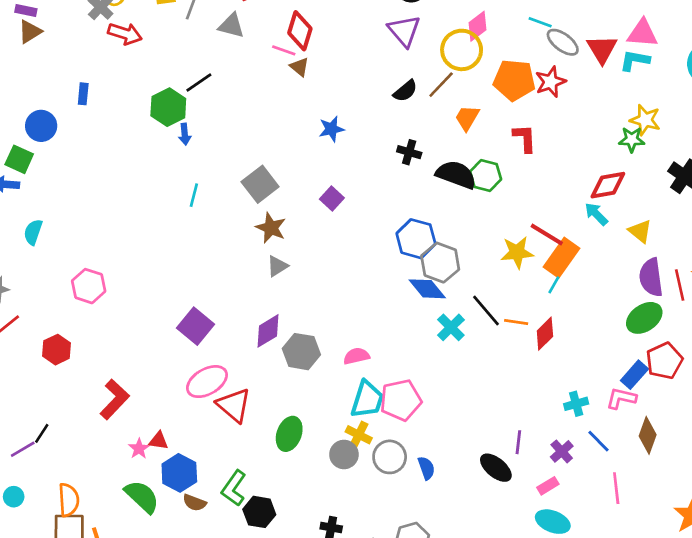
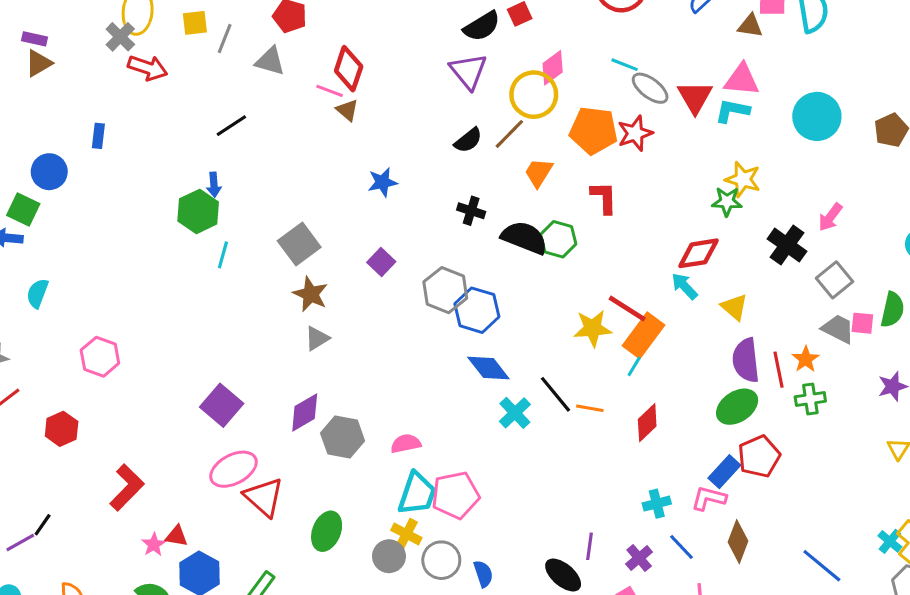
green hexagon: (168, 107) -> (198, 211), moved
gray hexagon: (440, 263) -> (445, 290), moved
red diamond: (545, 334) -> (647, 423), moved

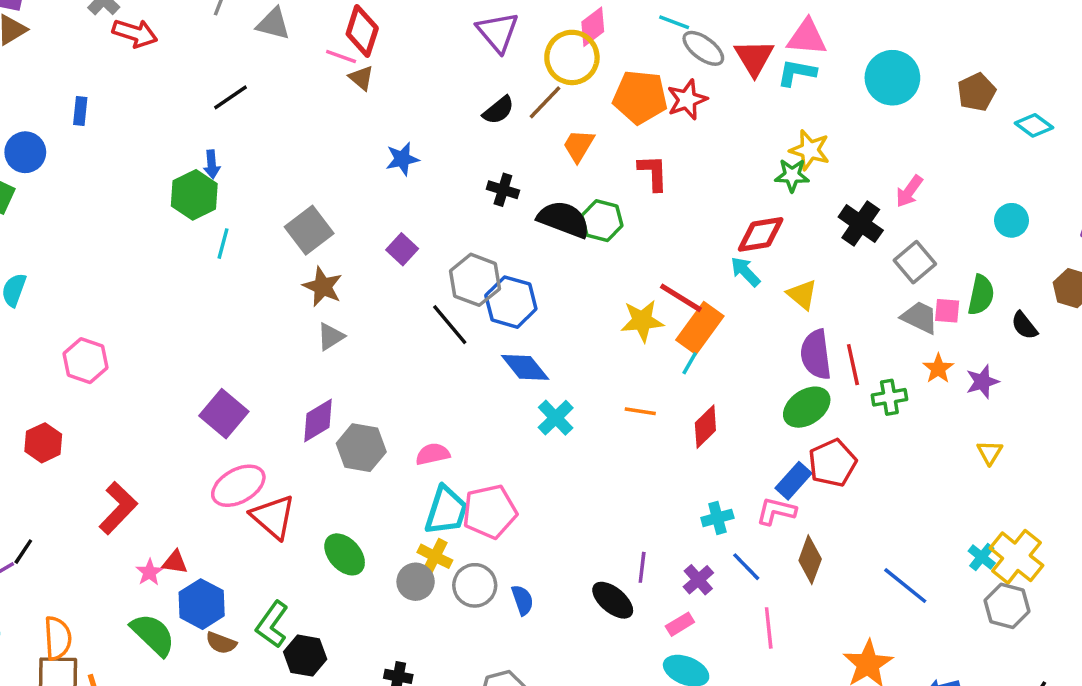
orange star: (806, 359) -> (938, 368), moved
black line: (556, 394) -> (450, 325), moved
green ellipse: (327, 531) -> (345, 554), turned -63

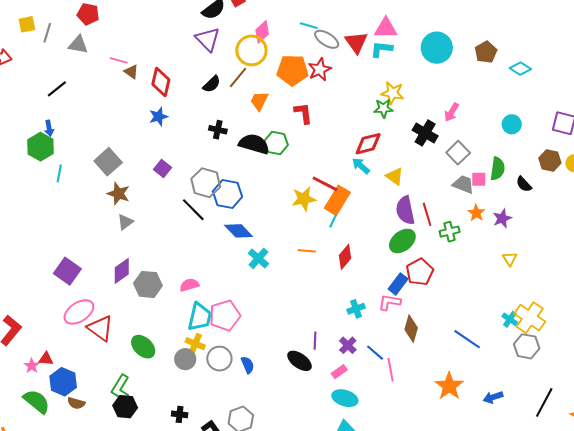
red diamond: (362, 31) -> (161, 82), moved
blue line: (746, 567) -> (375, 353), moved
green L-shape: (272, 624) -> (121, 388), moved

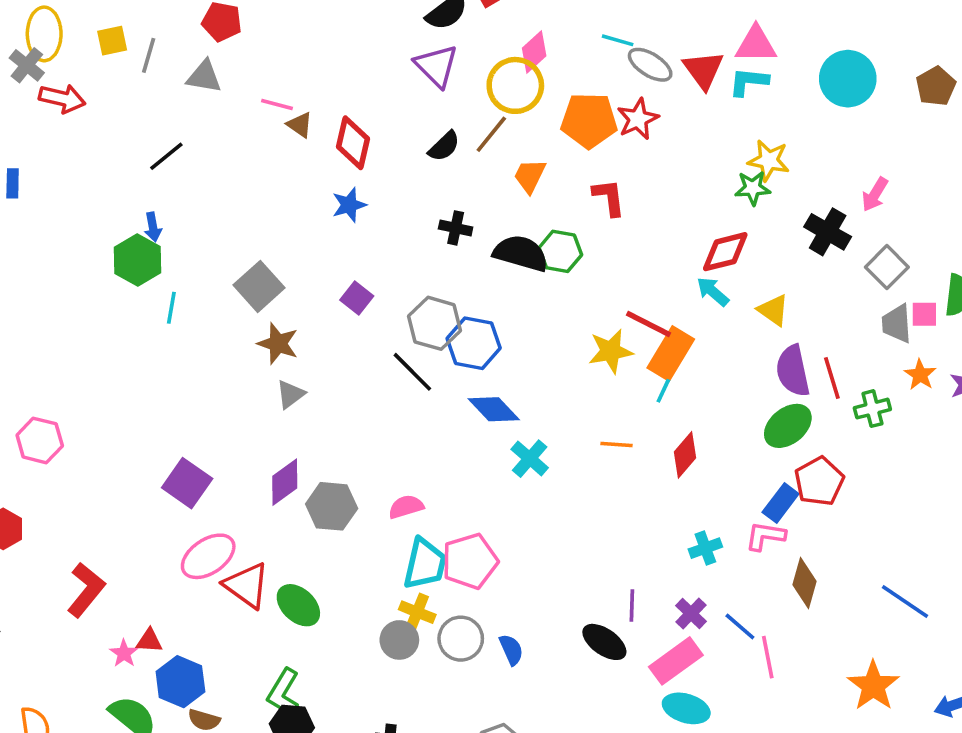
gray trapezoid: (463, 184) -> (897, 324), turned -115
green ellipse: (143, 347) -> (298, 605), moved
pink rectangle: (339, 372) -> (676, 661), size x1.8

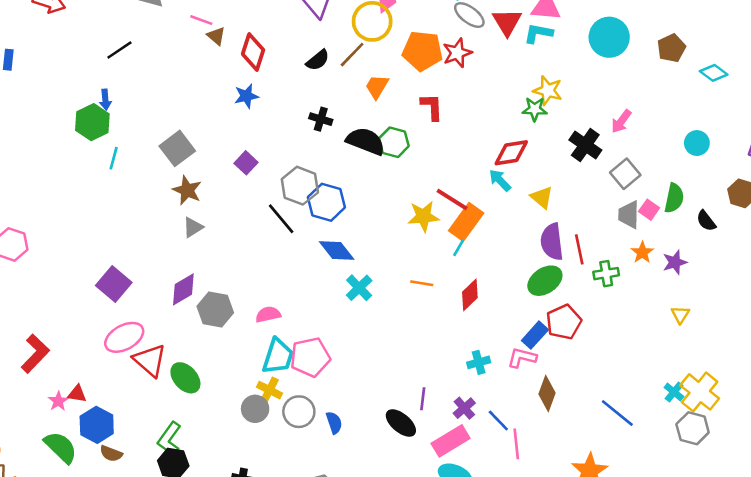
pink square: (924, 314) -> (649, 210), turned 30

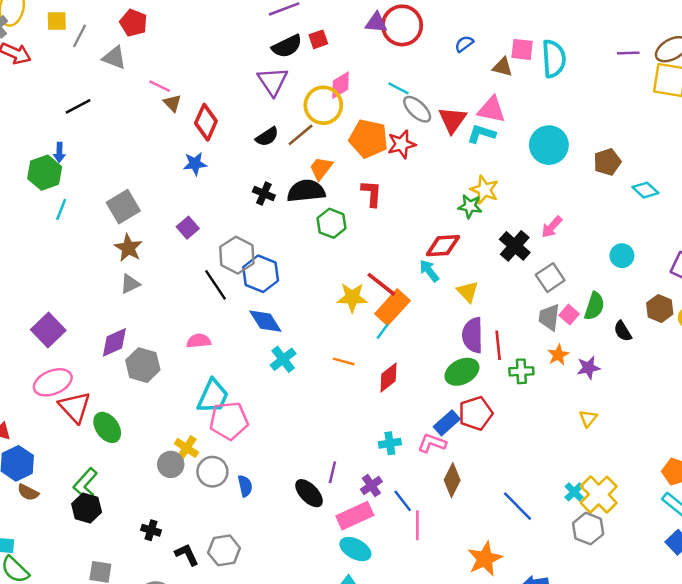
black semicircle: (366, 141) -> (306, 191), moved, turned -33
pink semicircle: (268, 314) -> (199, 341), moved
cyan trapezoid: (278, 356) -> (213, 396), moved

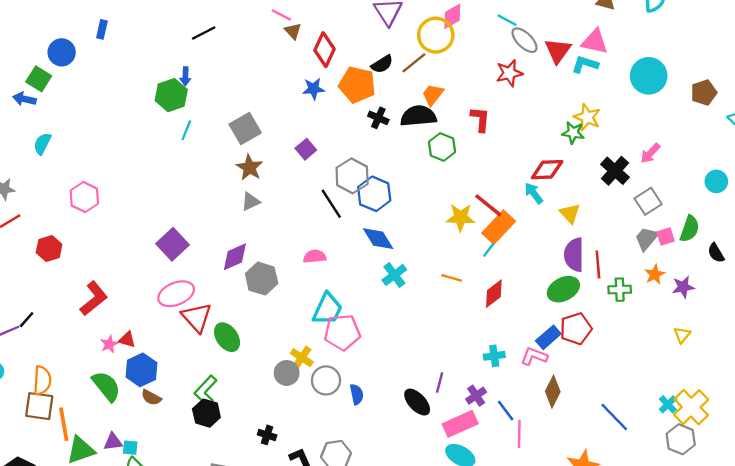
orange pentagon: (368, 139) -> (357, 85), moved
pink square: (569, 315) -> (666, 236), turned 30
gray trapezoid: (549, 317) -> (647, 239), turned 32

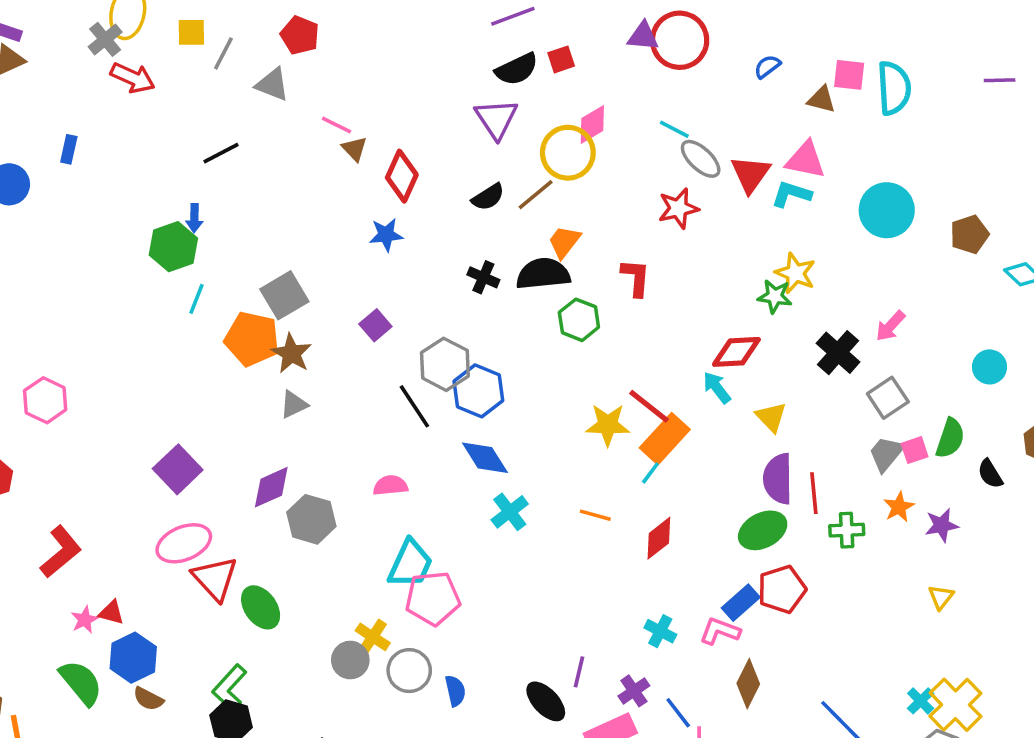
orange pentagon: (357, 85) -> (252, 339), moved
cyan cross: (494, 356) -> (660, 631), turned 36

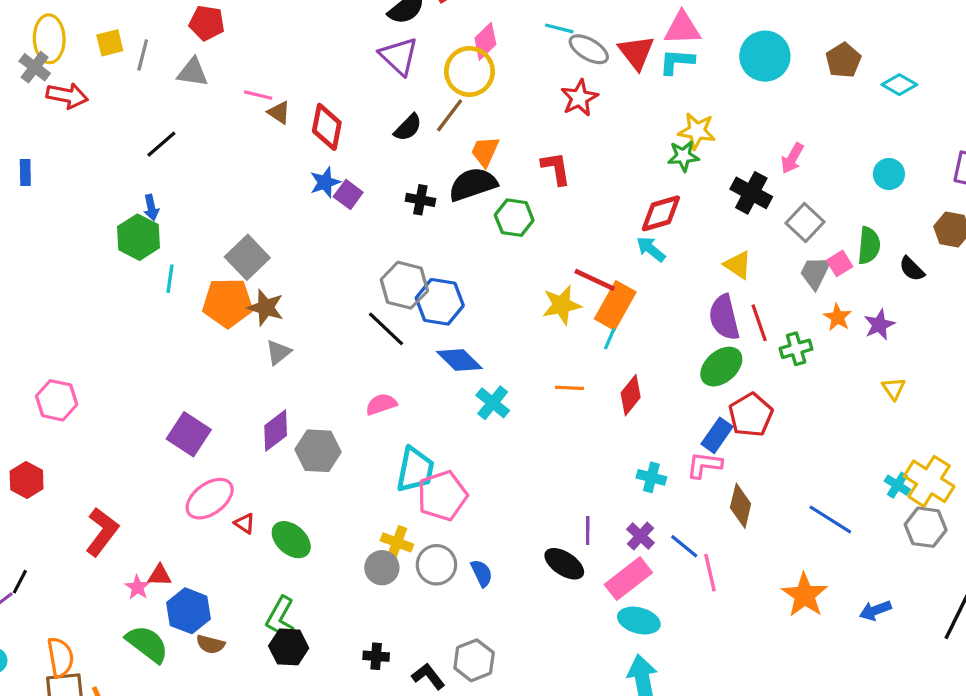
purple square: (375, 325) -> (348, 194), moved
yellow triangle: (771, 417) -> (738, 265), moved
red triangle: (215, 578) -> (245, 523), size x0.5

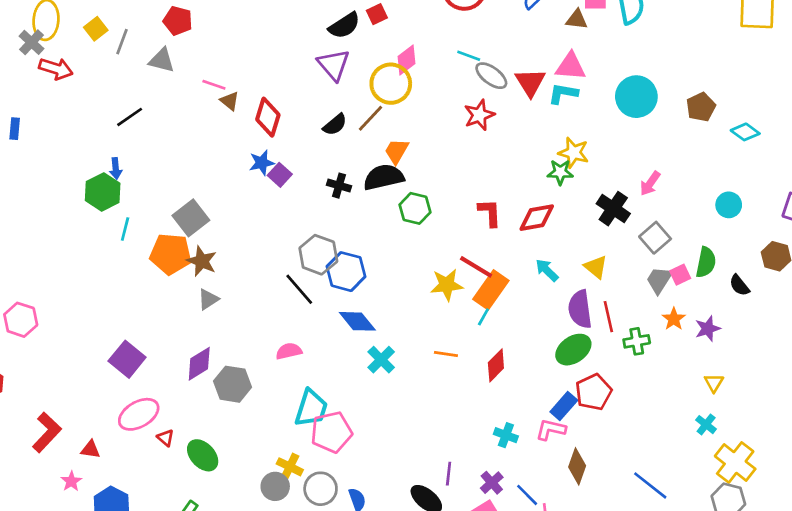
yellow square: (110, 43) -> (96, 29), turned -30
red L-shape: (556, 168) -> (490, 213), moved
cyan arrow: (651, 249) -> (547, 270), moved
cyan cross: (897, 485) -> (706, 425), moved
red triangle: (160, 575) -> (90, 449), moved

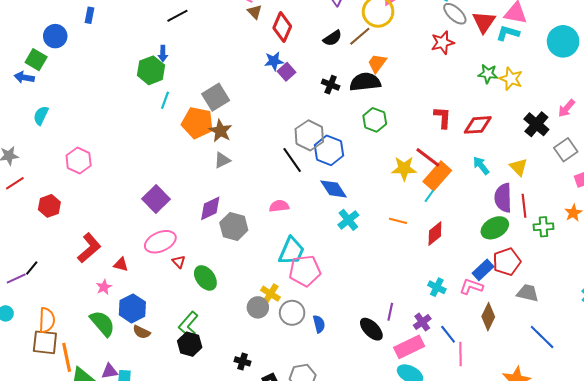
green star: (560, 172) -> (488, 74), moved
green hexagon: (415, 208) -> (375, 120), moved
gray trapezoid: (659, 280) -> (528, 293), moved, turned 65

